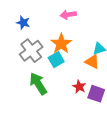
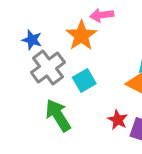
blue star: (23, 23) -> (32, 40), moved
orange star: (61, 44) -> (81, 35), moved

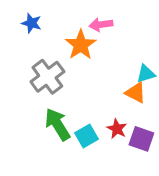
blue star: (32, 40) -> (31, 23), moved
cyan square: (84, 81) -> (86, 136), moved

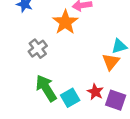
gray cross: (47, 77) -> (38, 49), size x0.7
orange triangle: (136, 93) -> (111, 62), turned 42

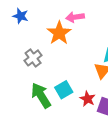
cyan square: (70, 98) -> (64, 90), moved

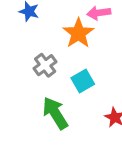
cyan square: (64, 90) -> (83, 81), moved

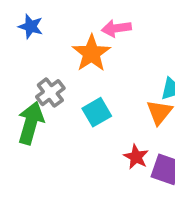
green arrow: (55, 113) -> (31, 123), moved, turned 48

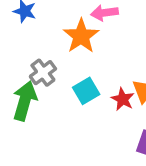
red star: (136, 157) -> (123, 99), moved

